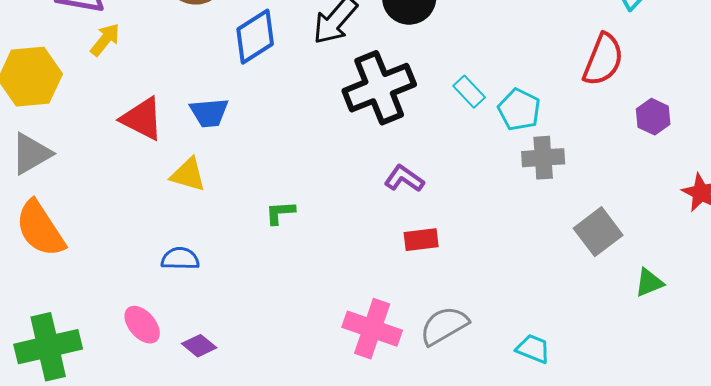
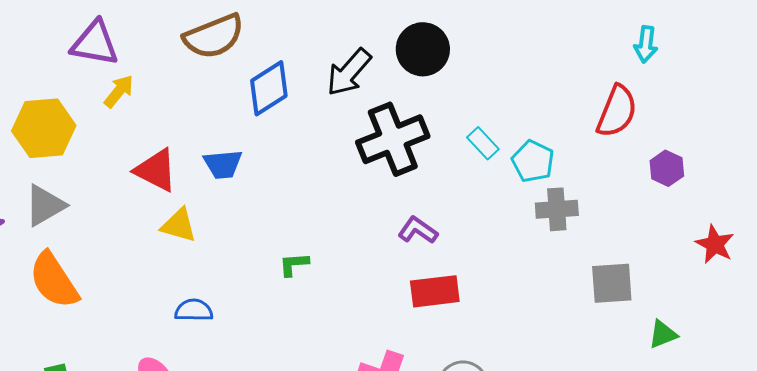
yellow triangle: (188, 175) -> (179, 225), moved
gray square: (598, 232) -> (612, 283), turned 33
red rectangle: (421, 240) -> (435, 291), size x1.4

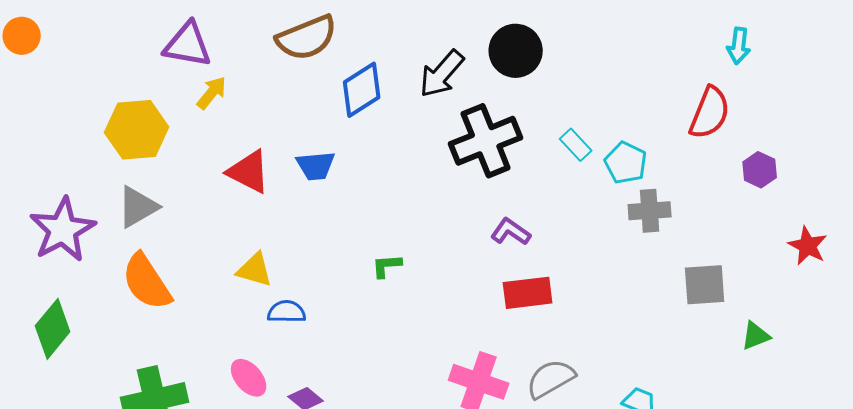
yellow triangle: (179, 225) -> (255, 270), moved

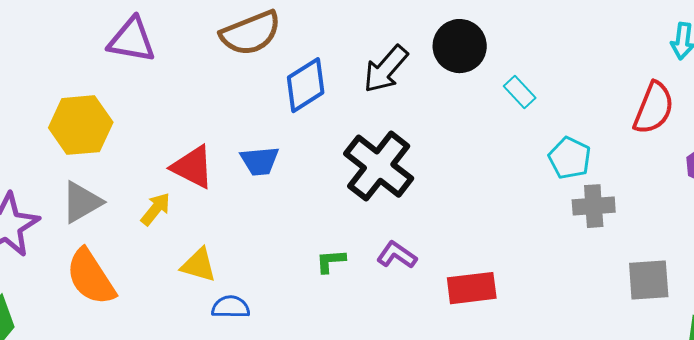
yellow arrow: (212, 93) -> (156, 209), moved
black cross: (486, 141) -> (379, 166), moved, turned -30
cyan rectangle: (576, 145) -> (520, 92), moved
purple L-shape: (511, 232) -> (397, 255), moved

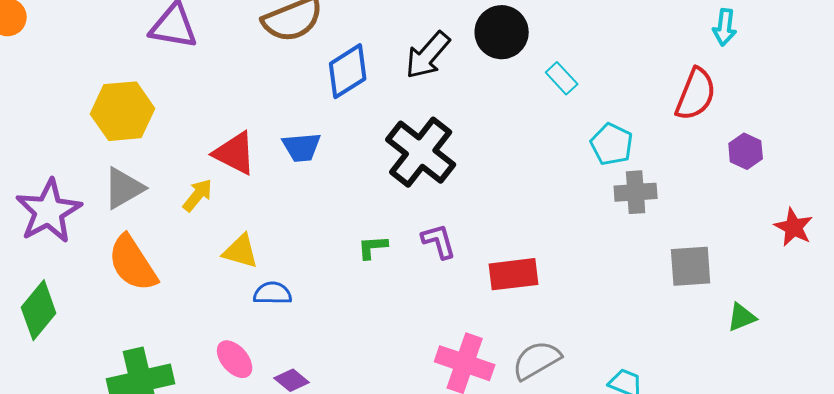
purple L-shape: (397, 255) -> (439, 241), turned 39

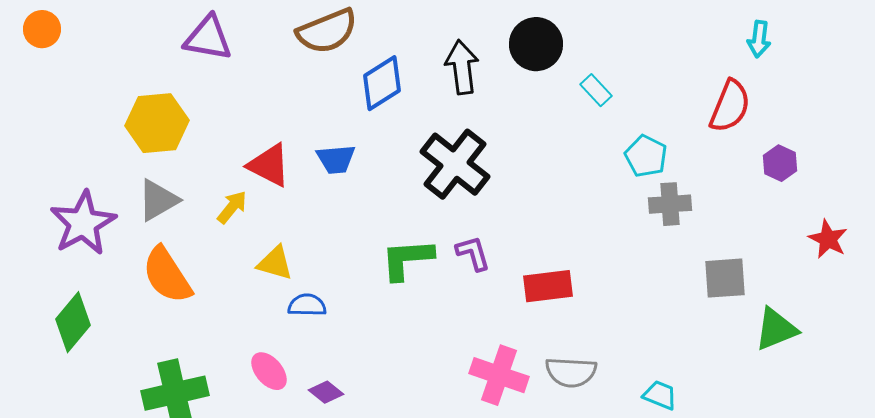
black arrow: (428, 55) -> (462, 67), turned 132
green L-shape: (373, 247) -> (407, 259), size x1.8
green triangle: (742, 317) -> (776, 329), size x1.5
gray semicircle: (537, 360) -> (571, 372), turned -147

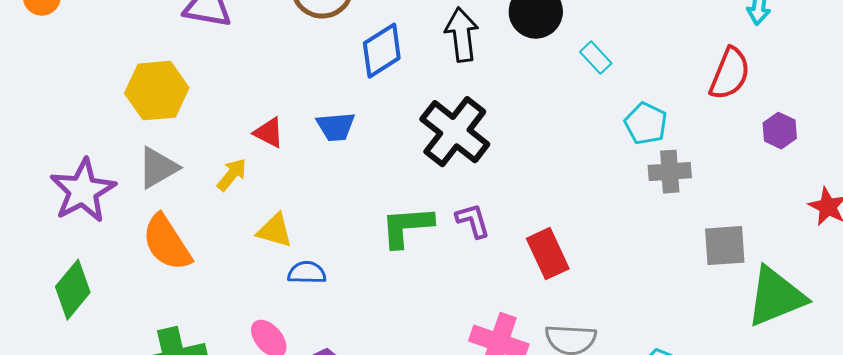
red triangle: (269, 165) -> (269, 133), size x0.7
red rectangle: (548, 286) -> (548, 254), turned 72
green triangle: (776, 329) -> (776, 297), size x1.4

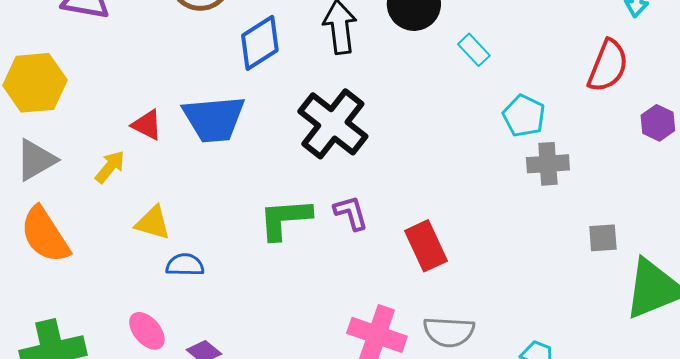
blue trapezoid: (336, 127) -> (214, 119), size x1.6
gray square: (725, 246) -> (603, 238), size x0.7

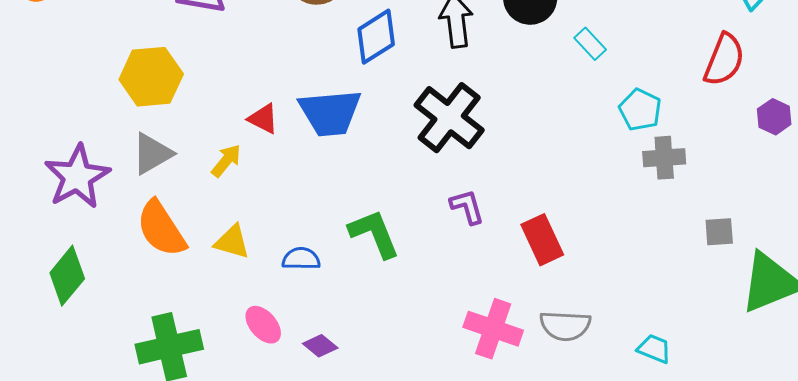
green L-shape: (285, 219) -> (374, 234), moved, turned 72
yellow triangle: (153, 223) -> (232, 242), moved

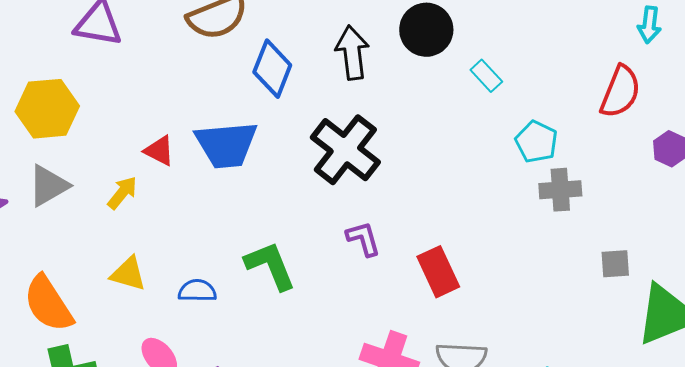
blue diamond: (376, 37) -> (272, 69), turned -36
orange semicircle: (161, 229) -> (48, 304), moved

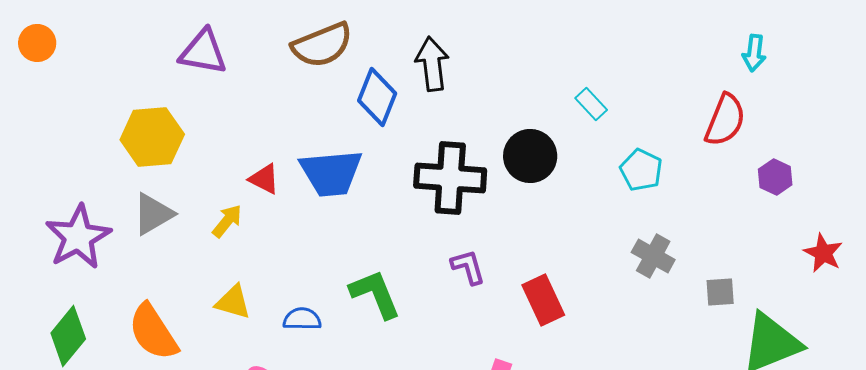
black circle: (426, 30) -> (530, 156), moved
black arrow: (352, 53) -> (432, 64), moved
black cross: (345, 150) -> (450, 178), turned -34
gray cross: (560, 190) -> (653, 256), moved, turned 33

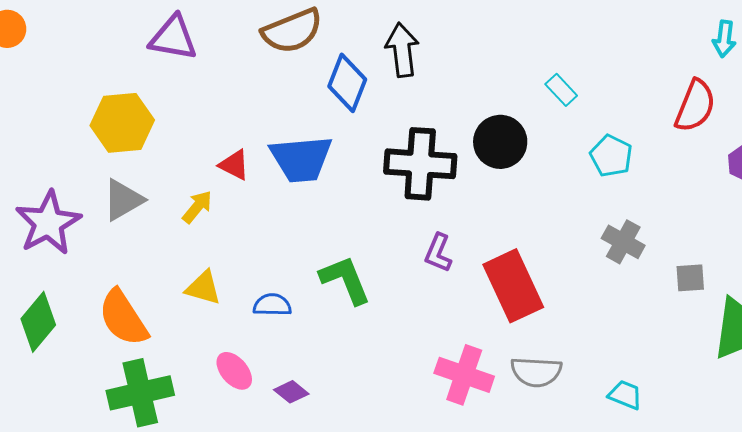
purple L-shape: (468, 267) -> (438, 253), turned -141
red rectangle: (543, 300) -> (513, 286), size x1.4

